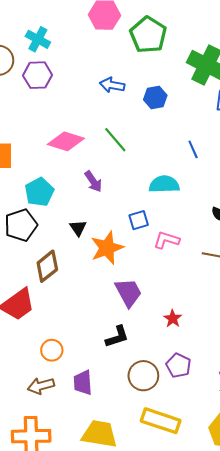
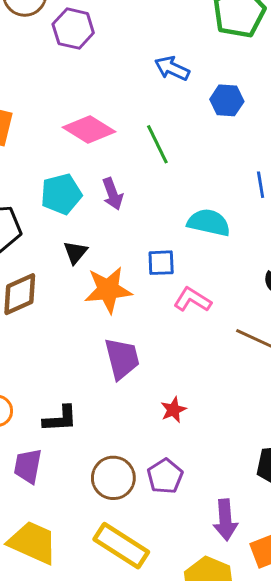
cyan pentagon: (39, 192) -> (61, 194), moved
black L-shape: (117, 337) -> (60, 419), moved

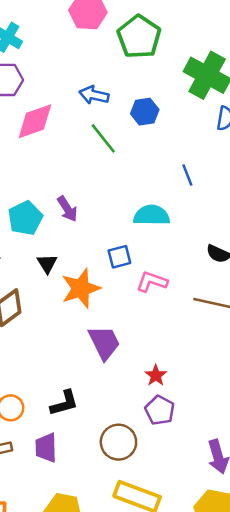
pink diamond: (89, 129) -> (35, 121), moved, turned -39
green line: (157, 144) -> (103, 138), moved
purple pentagon: (165, 476) -> (160, 410), moved

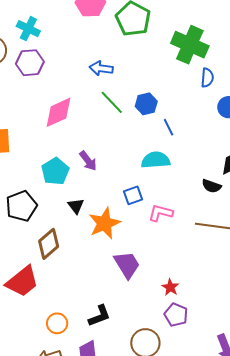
blue hexagon: (145, 112) -> (146, 104), moved
pink diamond: (35, 121) -> (59, 112), moved
blue line: (187, 175) -> (168, 127), moved

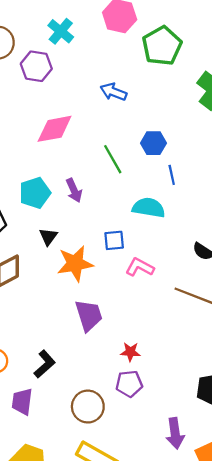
cyan cross: (28, 29) -> (61, 31), moved
green line: (112, 102) -> (113, 159), moved
red star: (170, 287) -> (130, 352), turned 30
purple pentagon: (176, 315) -> (129, 384), turned 30
black L-shape: (99, 316) -> (45, 364), turned -35

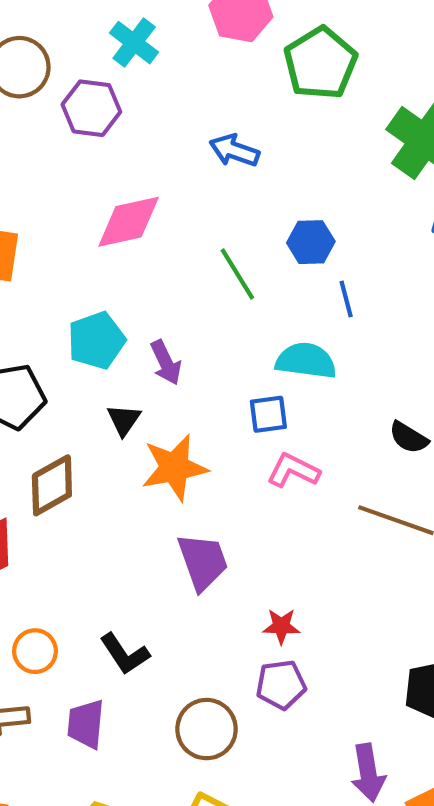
purple arrow: (74, 190) -> (166, 362), moved
blue square: (114, 240) -> (268, 414), moved
black L-shape: (45, 364) -> (125, 654), turned 100

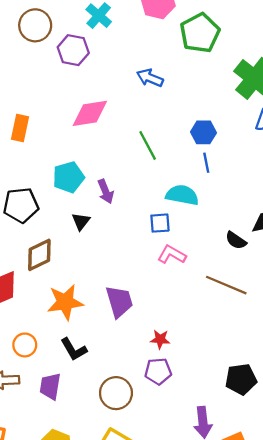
blue hexagon: (311, 242) -> (203, 132), moved
orange star: (174, 468) -> (65, 302), moved

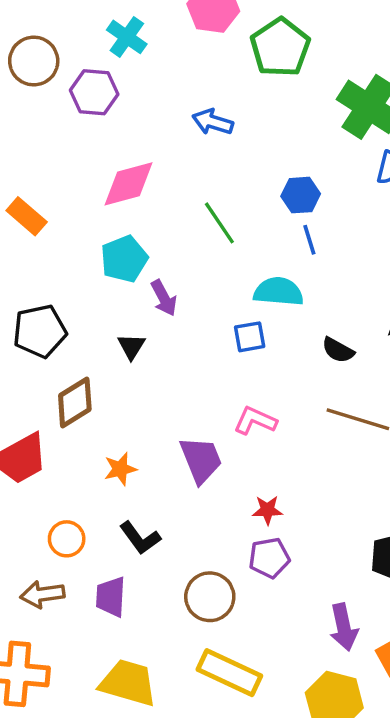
orange rectangle: (20, 128) -> (27, 216), turned -55
cyan pentagon: (68, 177) -> (124, 259), moved
black semicircle: (236, 240) -> (338, 350), moved
pink L-shape: (172, 255) -> (255, 421), moved
orange star: (65, 302) -> (120, 469), size x0.6

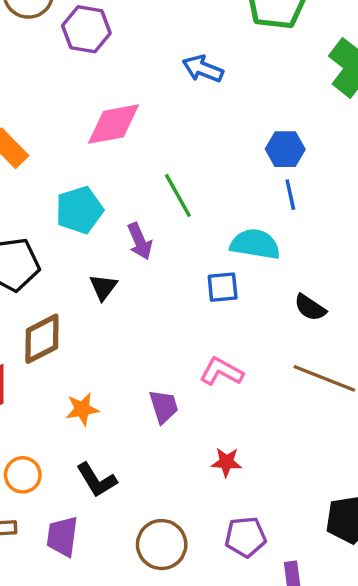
green line: (219, 223) -> (178, 195), moved
cyan pentagon: (124, 259) -> (79, 210), moved
purple trapezoid: (201, 460) -> (164, 406), size x0.7
purple pentagon: (269, 558) -> (245, 537), moved

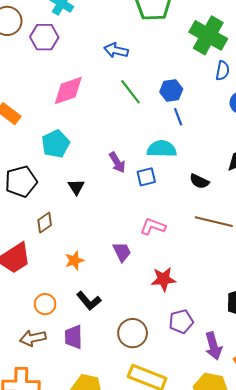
green line: (178, 195) -> (130, 92), moved
purple arrow: (140, 241) -> (117, 162), moved
brown diamond: (42, 339) -> (45, 223), size x0.7
red star: (226, 462) -> (164, 279), size x1.4

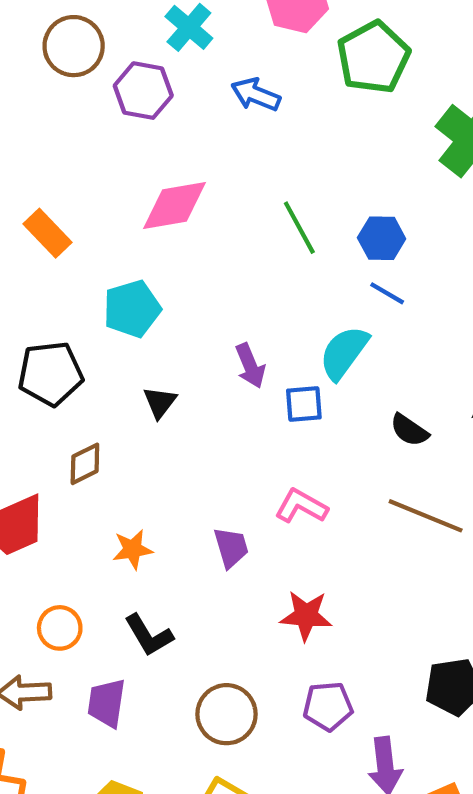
blue arrow: (116, 50) -> (256, 95), moved
blue line: (178, 117) -> (387, 293), turned -48
cyan semicircle: (162, 149) -> (344, 353), turned -64

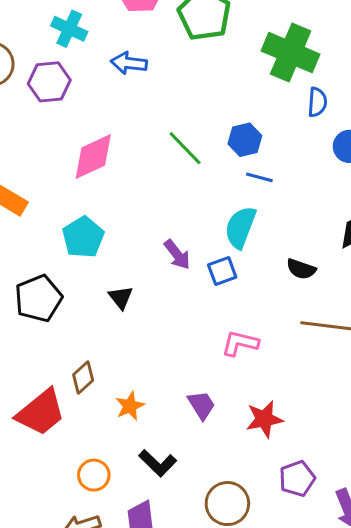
brown diamond: (85, 464) -> (83, 377), moved
purple trapezoid: (231, 547) -> (201, 405), moved

